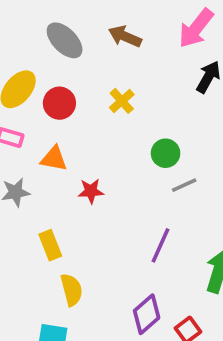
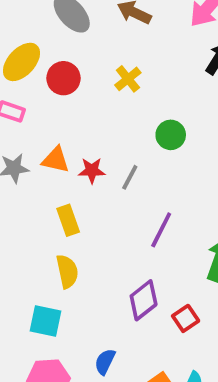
orange triangle: (54, 159) -> (56, 160), moved
gray line: (184, 185) -> (130, 177), moved, turned -40
yellow rectangle: (50, 245) -> (68, 220), moved

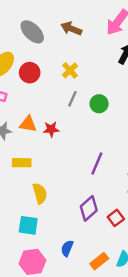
gray line: (130, 177) -> (72, 99), moved
yellow rectangle: (68, 220) -> (22, 163), moved, turned -66

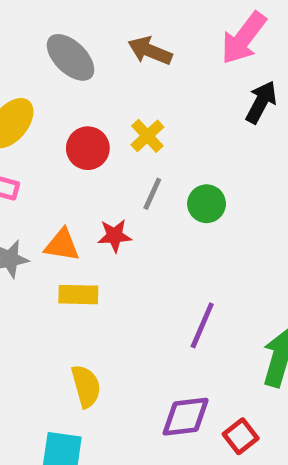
red circle: (30, 73) -> (88, 148), moved
red star: (51, 129) -> (115, 236), moved
yellow rectangle: (22, 163) -> (78, 295), moved
purple diamond: (89, 208) -> (186, 417), turned 35

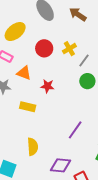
gray line: (152, 194) -> (84, 61), moved
orange triangle: (62, 245) -> (24, 73), moved
yellow semicircle: (86, 386) -> (33, 147), moved

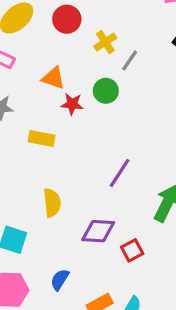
red circle: (44, 48) -> (67, 19), moved
orange triangle: (24, 73) -> (53, 78), moved
green circle: (87, 81) -> (106, 91), moved

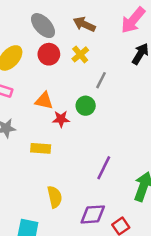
yellow cross: (105, 42) -> (80, 54), moved

